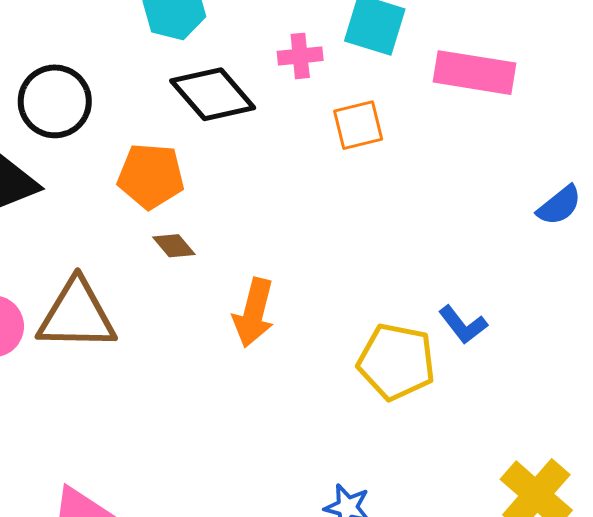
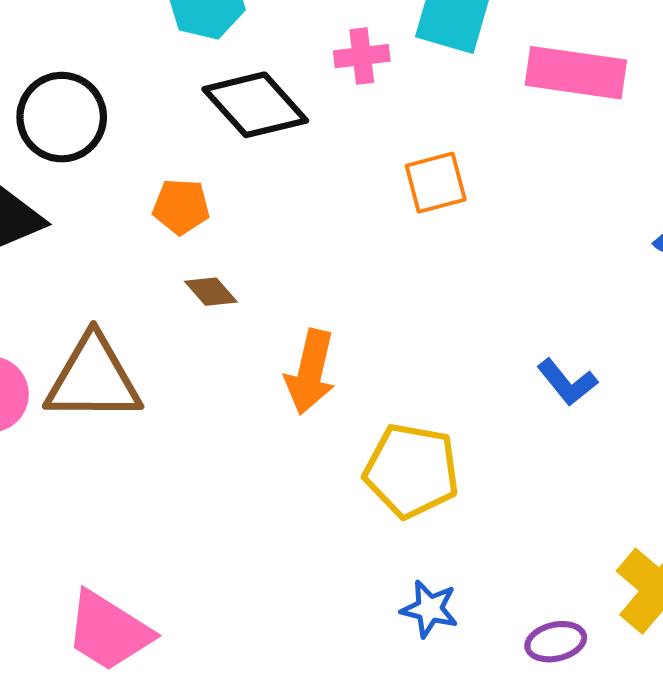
orange square: (358, 125) -> (436, 183), moved
orange pentagon: (151, 176) -> (181, 207), size x0.7
yellow pentagon: (396, 362) -> (412, 471), moved

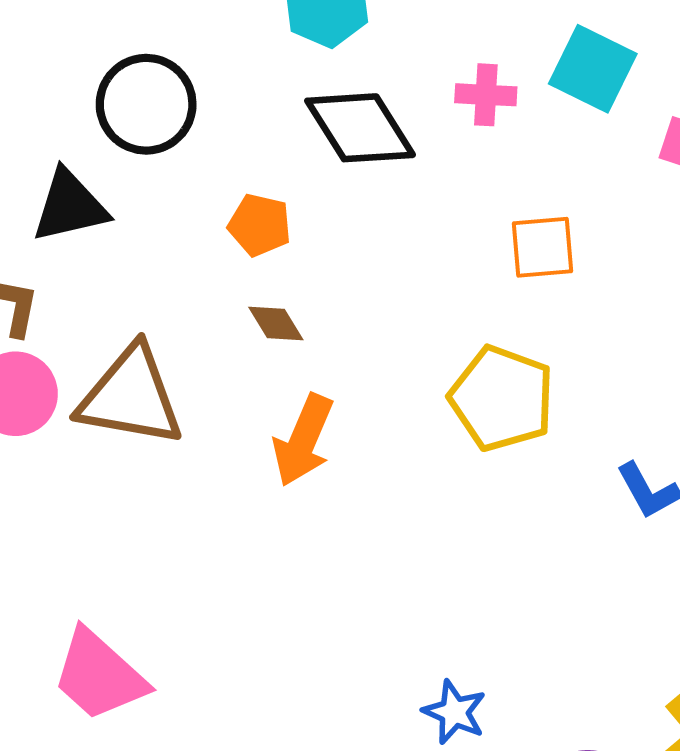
orange arrow: (310, 372) -> (303, 440), moved
yellow pentagon: (412, 471) -> (502, 398), moved

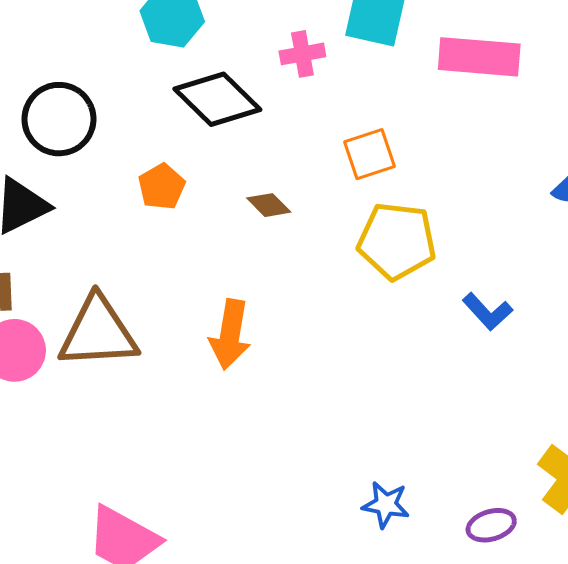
orange pentagon: (260, 225) -> (162, 187), turned -30
brown diamond: (276, 324) -> (269, 205), moved
yellow pentagon: (502, 398) -> (397, 241), moved

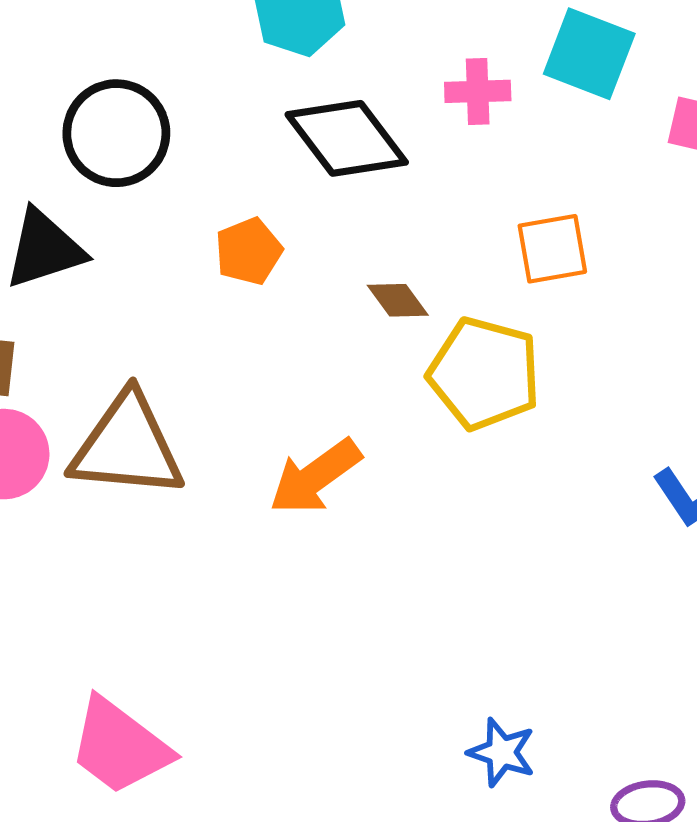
yellow pentagon: (397, 241) -> (484, 373), moved
orange arrow: (230, 334) -> (315, 477), turned 36

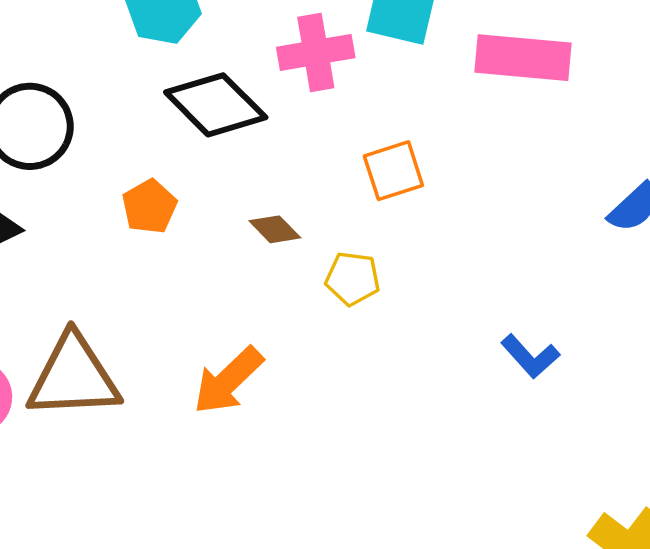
pink cross: (478, 91) -> (316, 52), size x1.4
yellow pentagon: (484, 373) -> (353, 279), size x0.6

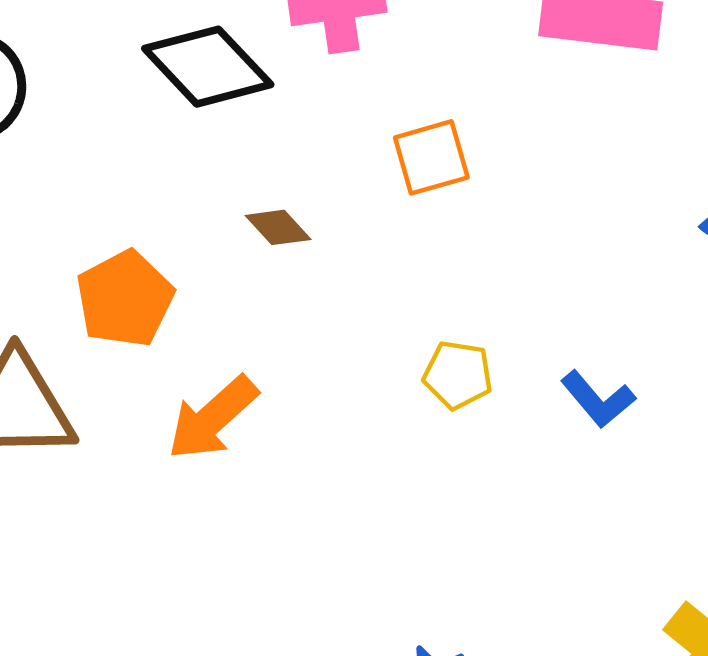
orange pentagon: (149, 207) -> (125, 299), moved, size x1.4
yellow pentagon: (353, 279) -> (458, 375), moved

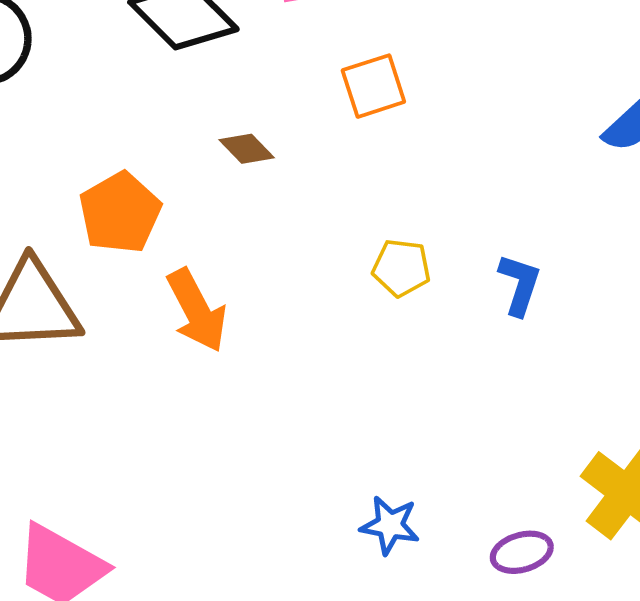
blue L-shape: (598, 399) -> (520, 285), turned -120
orange arrow: (213, 418) -> (197, 310), turned -74

